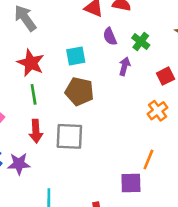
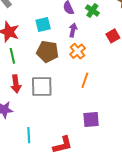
purple arrow: (124, 66) -> (73, 30), moved
orange cross: (158, 111) -> (78, 51), moved
orange line: (148, 160) -> (85, 80), moved

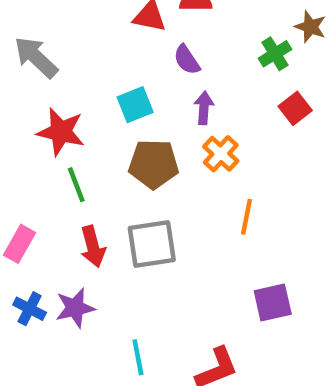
green cross: (92, 10) -> (275, 54), moved, turned 32

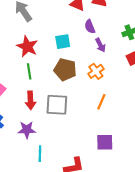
purple arrow: (204, 108) -> (100, 45), moved, turned 136
purple star: (75, 308) -> (27, 130), moved

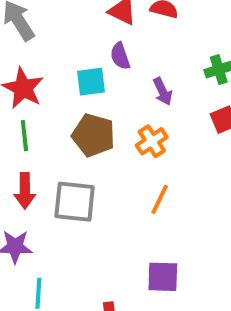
purple semicircle: (90, 27) -> (120, 56), moved

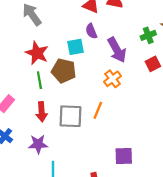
purple arrow: (163, 91) -> (117, 50), size x1.6
brown pentagon: (94, 135) -> (64, 71), moved
orange line: (160, 199) -> (98, 110), moved

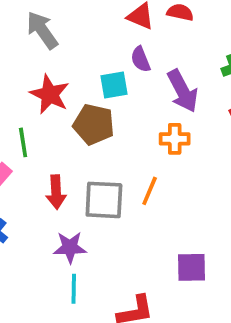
orange cross: (113, 79) -> (175, 139), turned 36
green line: (39, 80) -> (23, 142), moved
purple star: (38, 144) -> (70, 247), moved

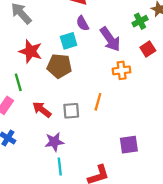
orange cross: (175, 139) -> (122, 70), moved
red arrow: (56, 192) -> (42, 110), turned 138
gray square: (104, 200) -> (71, 111), size x0.7

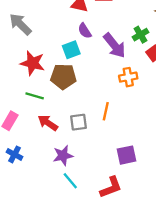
green cross: (140, 21) -> (140, 35), moved
green line: (18, 82) -> (35, 96), moved, turned -54
purple square: (129, 145) -> (127, 155), moved
cyan line: (60, 166) -> (70, 181), turned -30

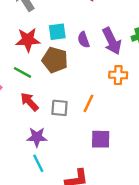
purple semicircle: (85, 31) -> (84, 40), moved
cyan square: (71, 50) -> (57, 32), moved
red star: (32, 63) -> (28, 40), turned -30
purple square: (127, 155) -> (101, 139), moved

